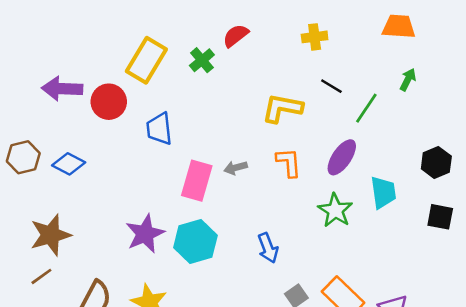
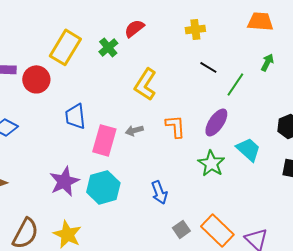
yellow L-shape: (282, 108) -> (145, 84), moved, turned -68
blue trapezoid: (159, 129) -> (75, 116), moved
cyan trapezoid: (383, 192) -> (248, 149), turned -40

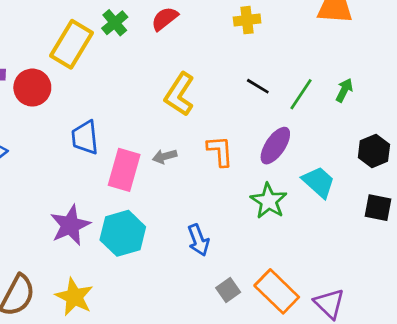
green cross: (108, 47) -> (115, 23), moved
green arrow: (267, 62) -> (344, 90), moved
black line: (208, 67) -> (258, 86), moved

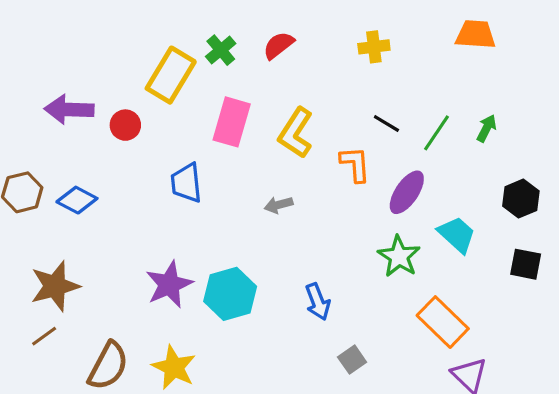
red circle: (32, 88) -> (125, 125), size x0.7
orange L-shape: (220, 151) -> (355, 164), moved
pink rectangle: (124, 170) -> (232, 122), moved
orange rectangle: (277, 291) -> (443, 322), moved

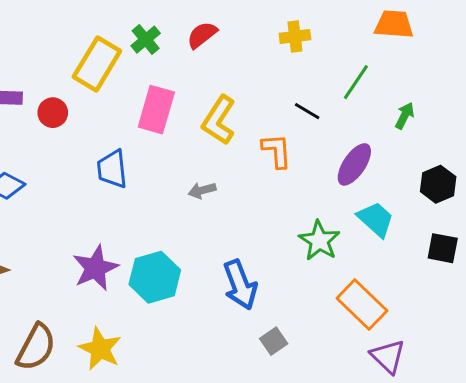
green line: (436, 133) -> (356, 82), moved
purple ellipse: (407, 192) -> (354, 164), moved
blue arrow: (318, 302) -> (240, 285), size x1.4

